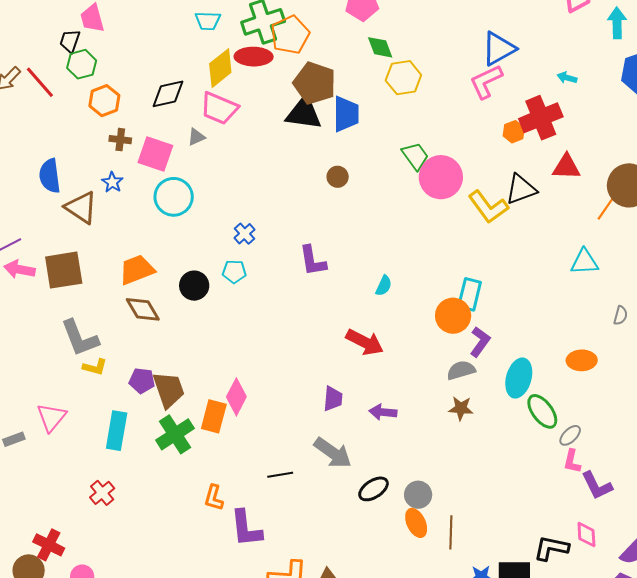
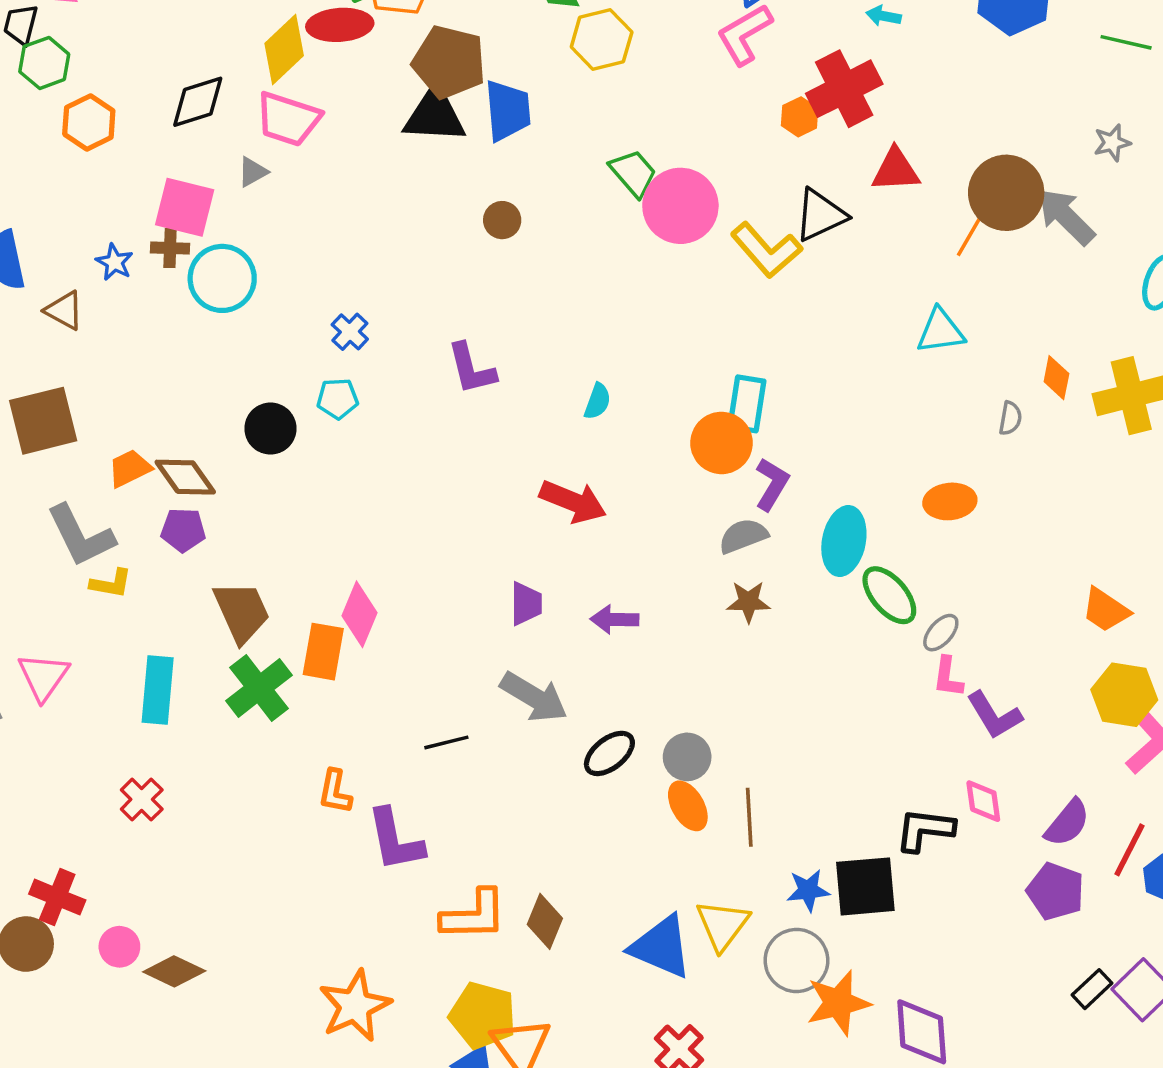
brown cross: (120, 140) -> (170, 248), moved
brown triangle: (81, 208) -> (64, 310), size x0.7
orange trapezoid: (137, 270) -> (130, 468), moved, size x0.7
purple pentagon: (142, 381) -> (183, 530), moved

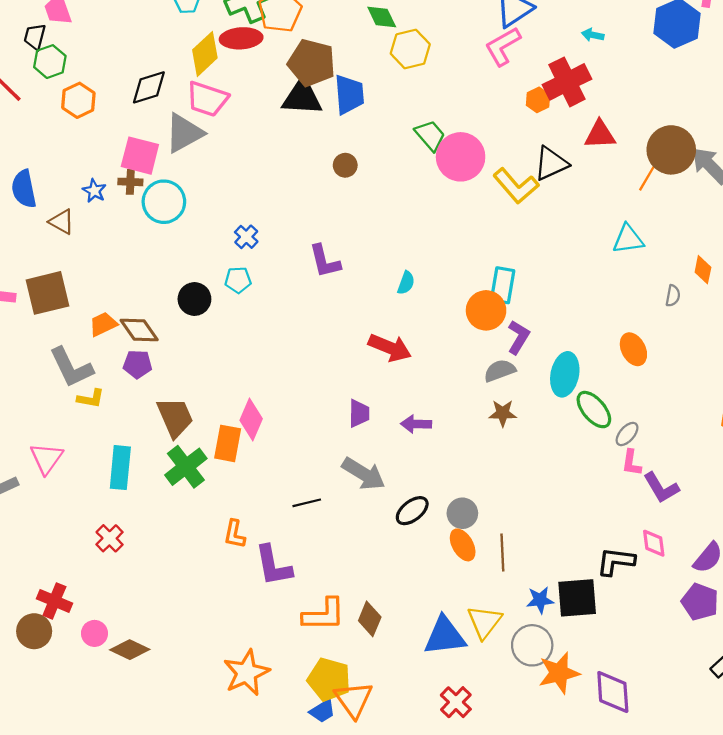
gray triangle: (253, 172) -> (184, 133), size x2.0
orange ellipse: (950, 501) -> (633, 349), turned 68
blue triangle: (661, 947) -> (445, 636), turned -30

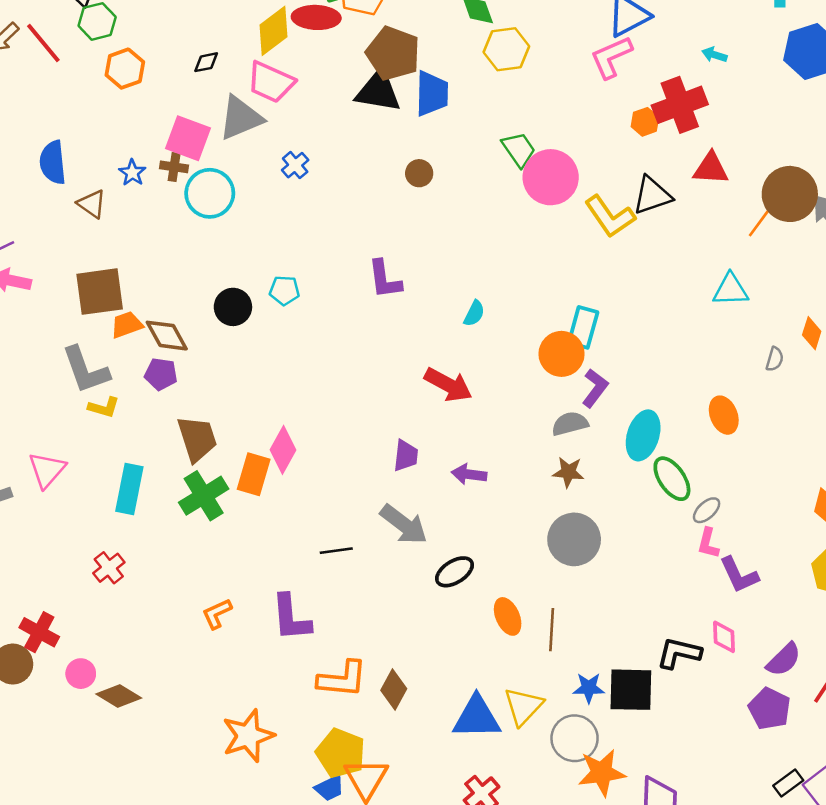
black diamond: (149, 87) -> (206, 62), size x0.6
blue cross: (246, 237) -> (295, 165), moved
brown square: (47, 293) -> (100, 292), moved
gray circle: (462, 513) -> (574, 539), moved, size x1.5
orange L-shape: (235, 534) -> (217, 614), moved, turned 48

